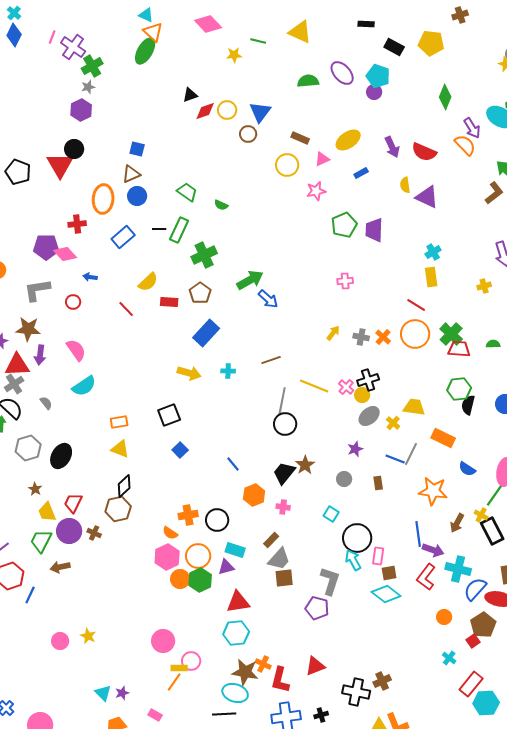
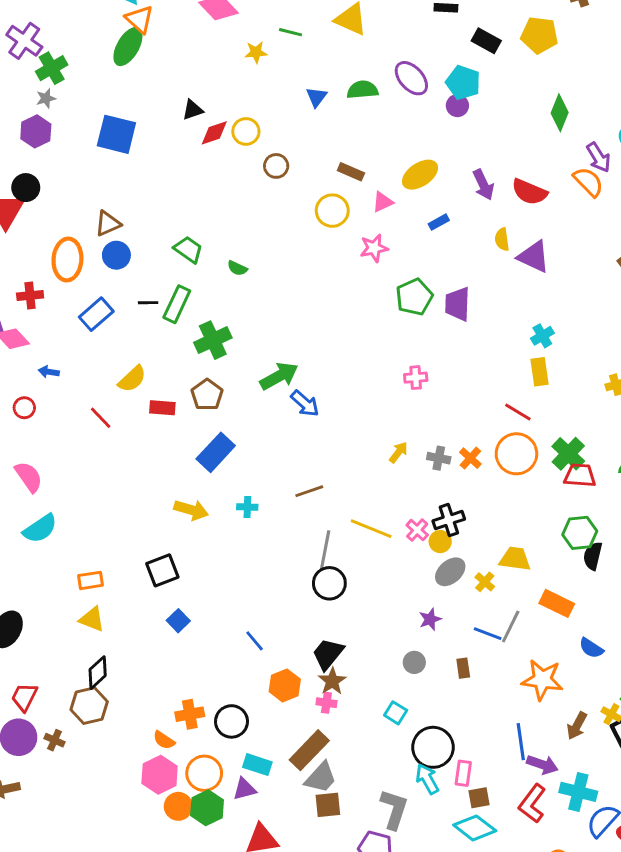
blue triangle: (260, 112) -> (316, 97), moved, size x0.7
blue square: (137, 149) -> (116, 134), moved, size x1.8
brown star: (305, 465) -> (332, 681), moved
brown rectangle: (271, 540) -> (309, 750), size x1.8

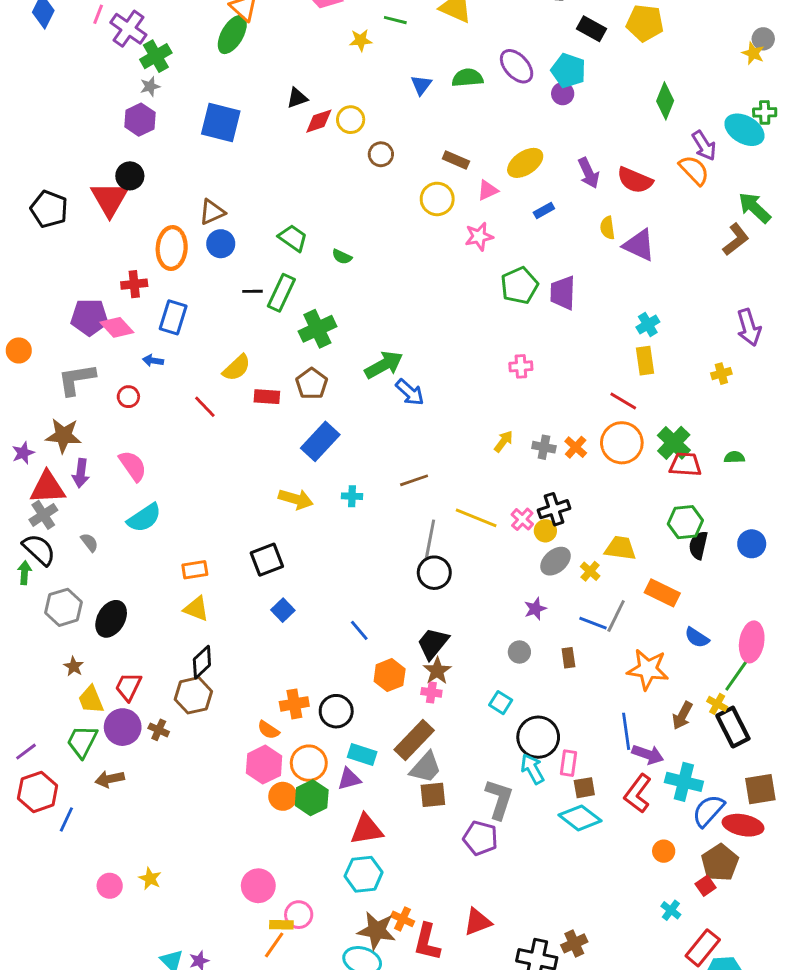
blue rectangle: (96, 314) -> (173, 317), moved, turned -32

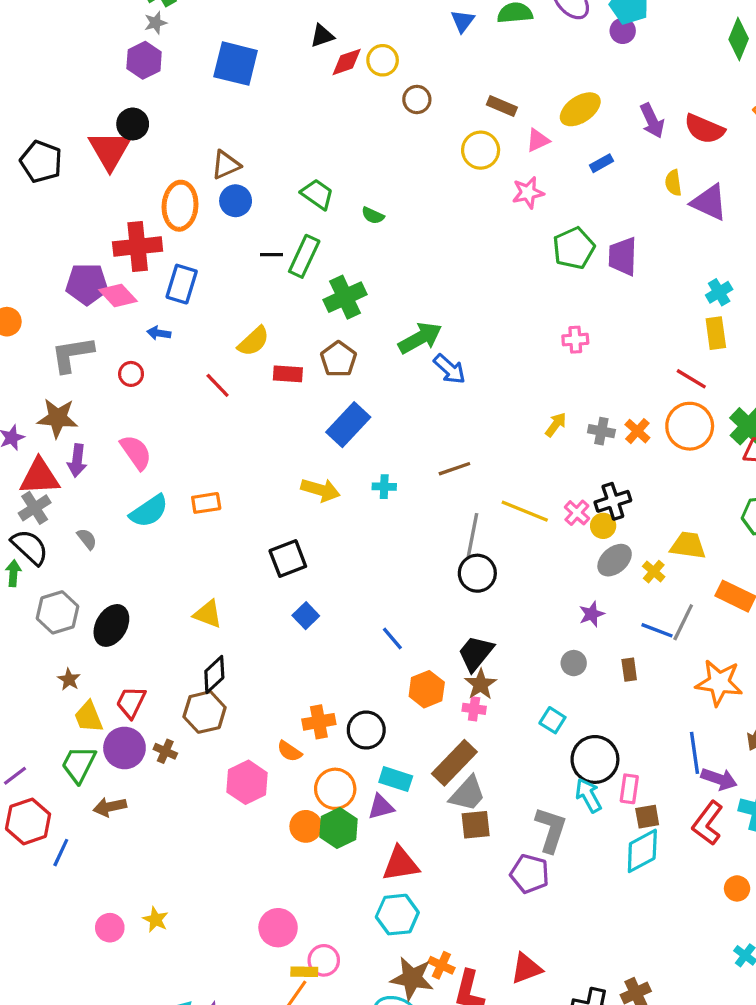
red cross: (134, 284) -> (138, 246), size x1.6
orange rectangle: (195, 570) -> (206, 503), moved
pink hexagon: (264, 765) -> (247, 782), moved
cyan diamond: (580, 818) -> (642, 851), turned -66

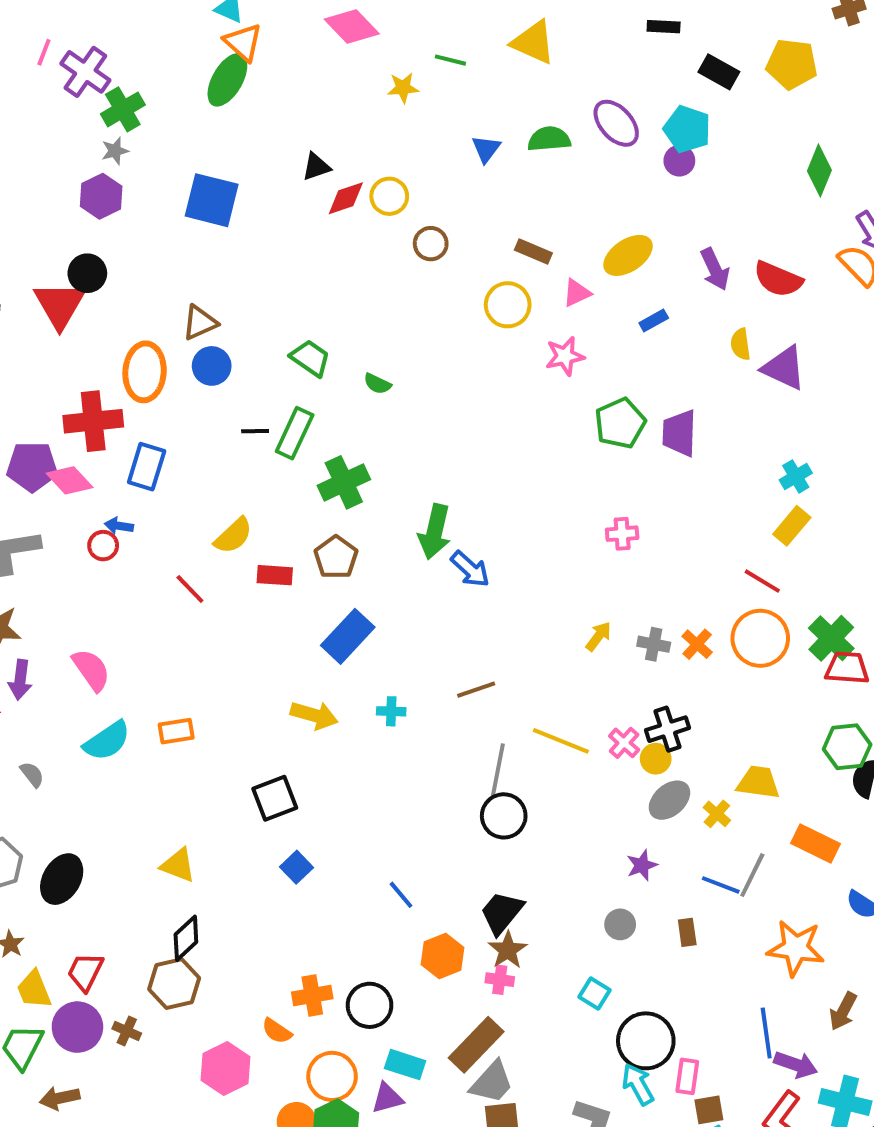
yellow rectangle: (716, 333) -> (792, 526), turned 48
green arrow: (420, 338) -> (435, 532), turned 132
red circle: (131, 374) -> (103, 546), moved

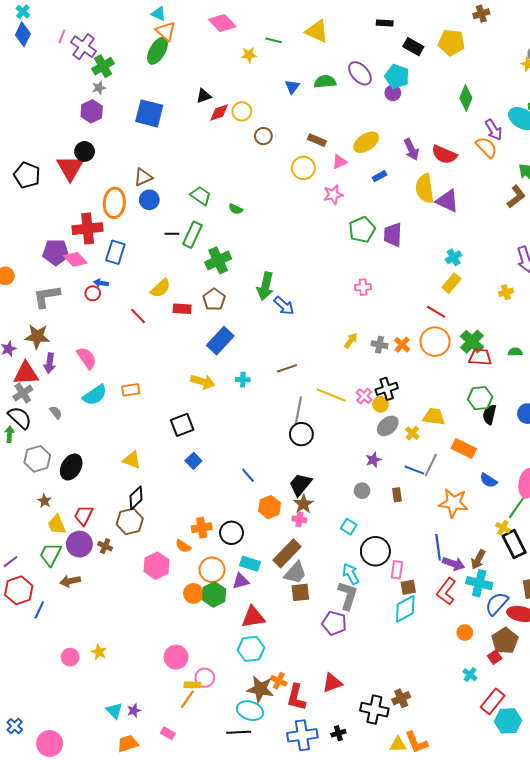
yellow semicircle: (741, 344) -> (425, 188), size x1.8
brown arrow: (843, 1011) -> (478, 560), moved
cyan arrow: (638, 1084) -> (351, 574), moved

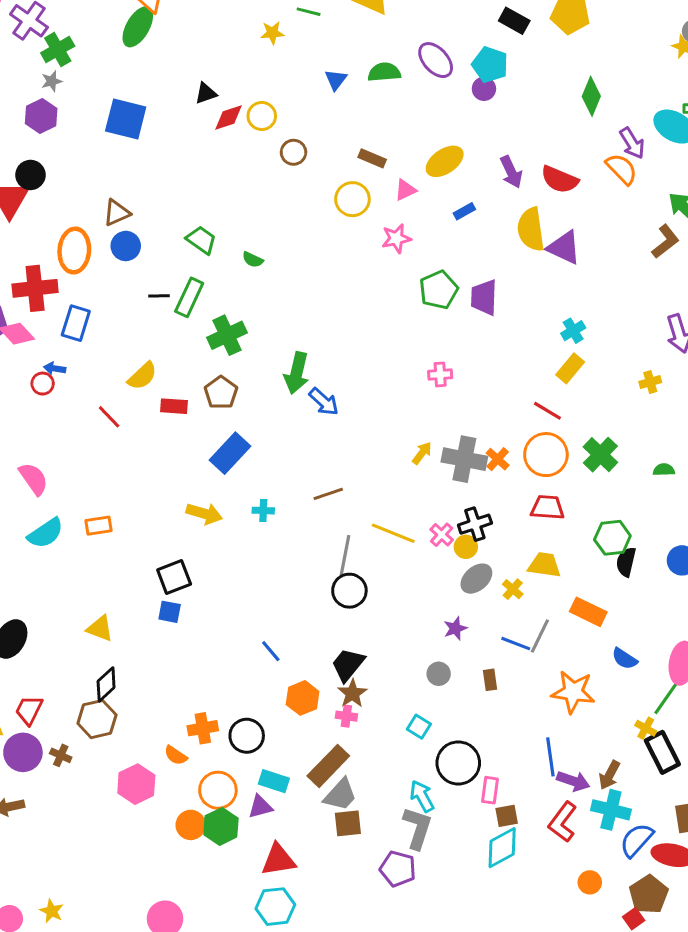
gray cross: (380, 345) -> (464, 459), size x1.8
red trapezoid: (480, 357) -> (547, 507), moved
blue square: (193, 461) -> (170, 612), moved, turned -35

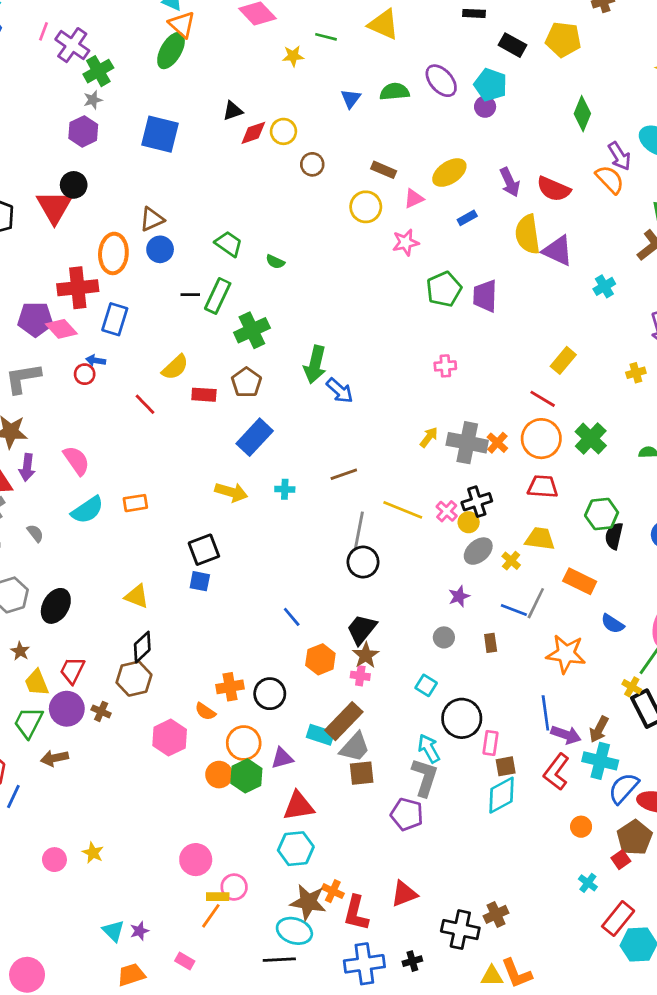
cyan cross: (573, 331) -> (604, 286), moved
cyan rectangle: (274, 781) -> (320, 735), moved

